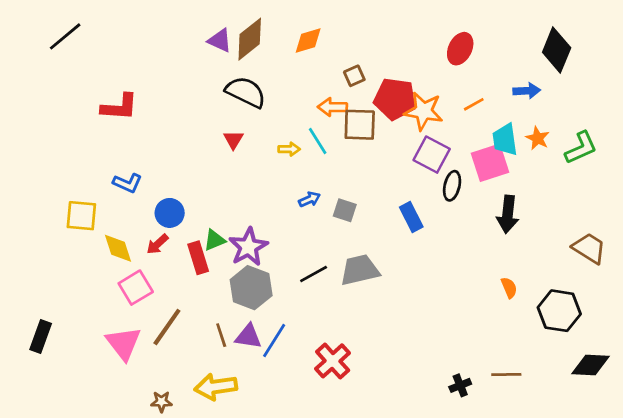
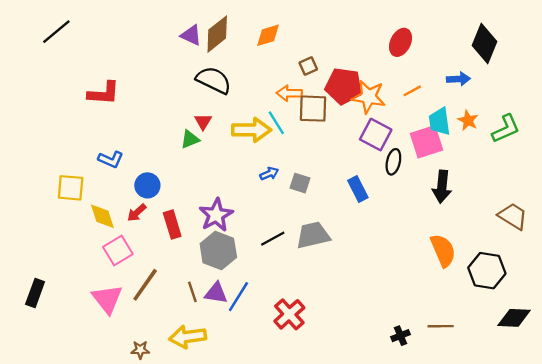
yellow arrow: (289, 149) -> (251, 130), size x2.0
green triangle: (214, 240) -> (190, 139), moved
orange semicircle: (509, 288) -> (443, 250), size x1.8

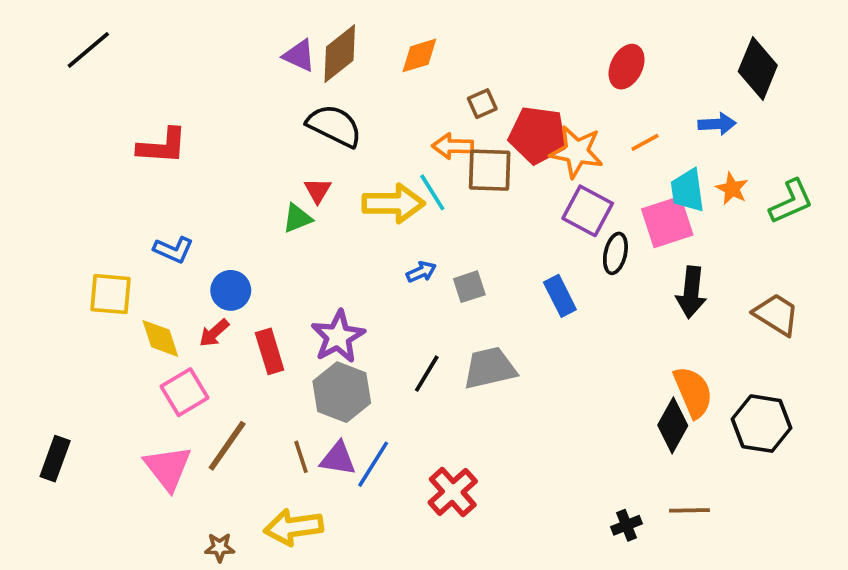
gray square: (300, 183) -> (469, 287), turned -36
brown trapezoid: (513, 216) -> (776, 314), moved
black line: (273, 239) -> (427, 374), turned -30
black diamond: (514, 318) -> (673, 425), moved, turned -64

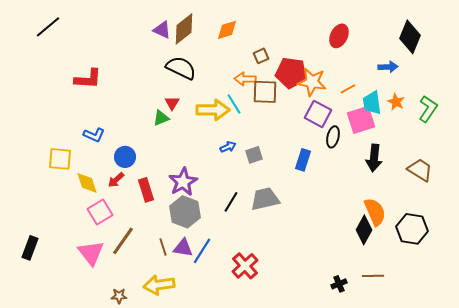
orange line: (645, 142) -> (348, 89), moved
green L-shape: (791, 202) -> (428, 109), turned -32
blue rectangle: (560, 296) -> (303, 160), turned 45

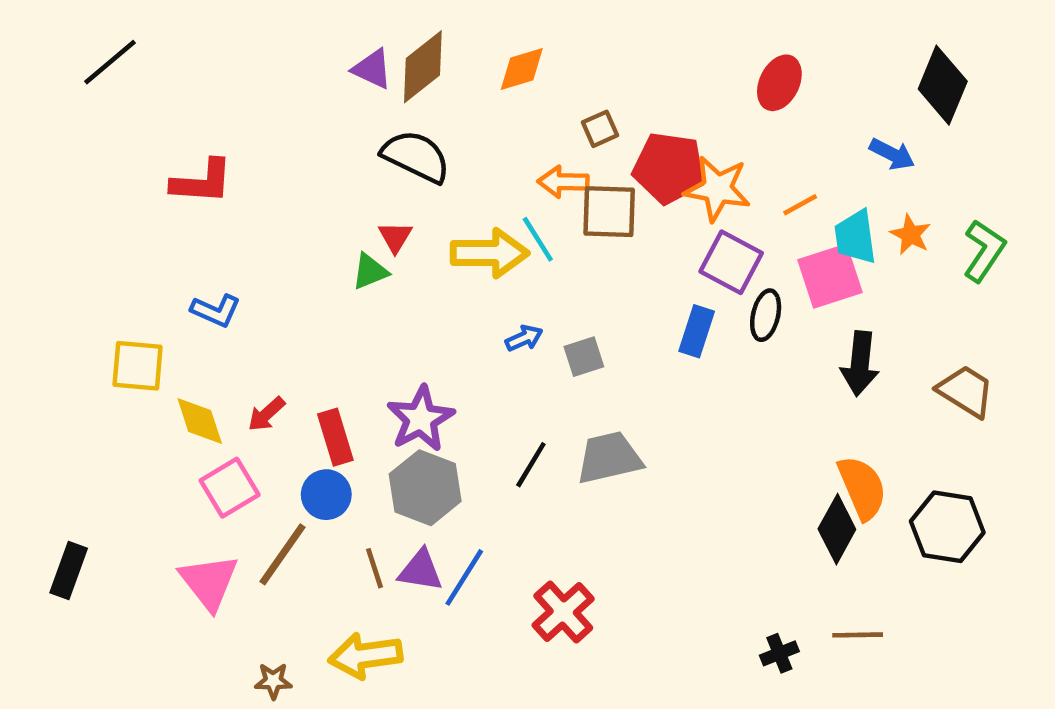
blue arrow: (388, 67) -> (892, 154), turned 30
blue circle: (125, 157) -> (326, 495), moved
blue rectangle: (303, 160) -> (697, 331), moved

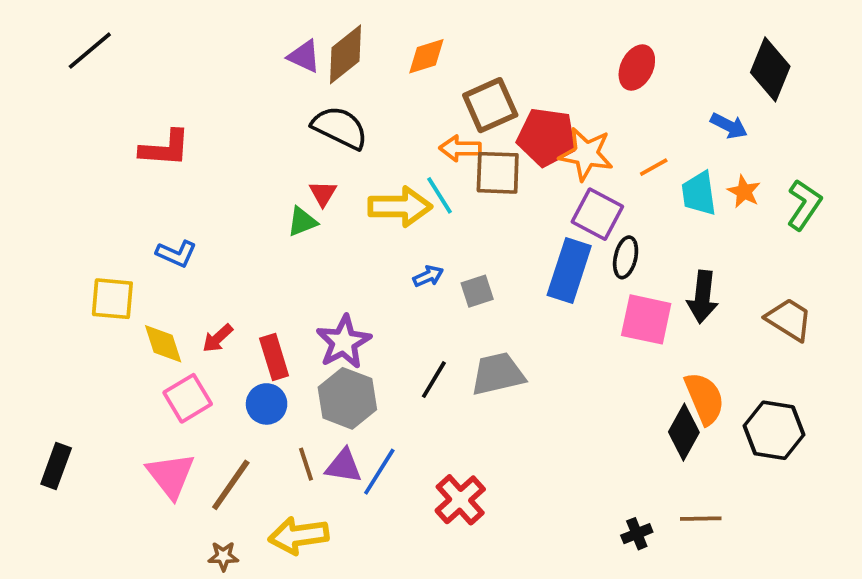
brown square: (600, 129) -> (490, 105), size x1.8
pink square: (830, 276) -> (646, 319), moved, turned 30
blue rectangle: (697, 331) -> (569, 271), size x1.5
brown line: (283, 554) -> (231, 485), moved

